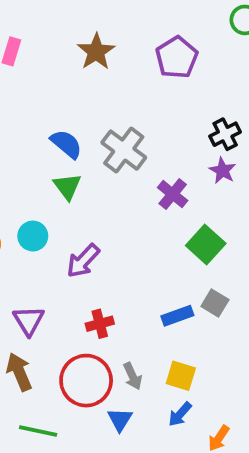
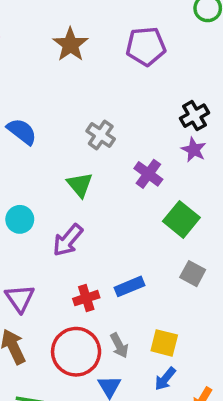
purple pentagon: (177, 57) -> (146, 46), turned 30
blue semicircle: (66, 144) -> (22, 131), moved
gray cross: (124, 150) -> (101, 135), size x0.7
green triangle: (67, 186) -> (80, 185), moved
blue rectangle: (177, 316) -> (130, 286), moved

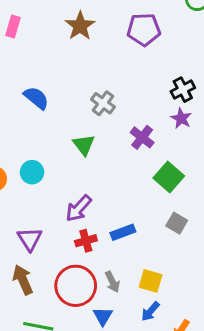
purple arrow: (68, 240) -> (79, 208), moved

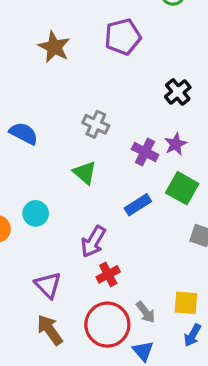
purple star: (181, 118) -> (176, 144), moved, turned 30
blue rectangle: (123, 232) -> (138, 205), moved

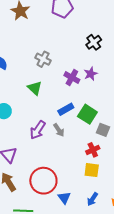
green square: (182, 188) -> (87, 114), moved
red cross: (108, 274) -> (93, 150), moved
gray arrow: (146, 312) -> (59, 130), moved
blue arrow: (192, 335) -> (92, 199), moved

